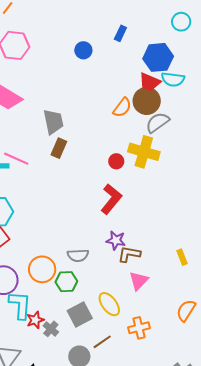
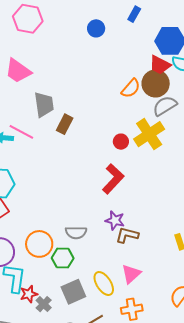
gray trapezoid: (53, 122) -> (44, 104), moved
yellow cross: (144, 152) -> (149, 134), turned 36
pink triangle: (139, 281) -> (131, 274), moved

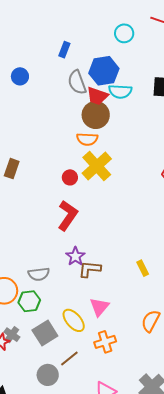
blue circle: (96, 28) -> (20, 76), moved
orange semicircle: (131, 88) -> (87, 139), moved, turned 60
gray semicircle: (165, 106) -> (77, 82), moved, turned -70
purple star: (115, 220) -> (75, 256), turned 30
gray cross: (44, 304) -> (12, 335), moved

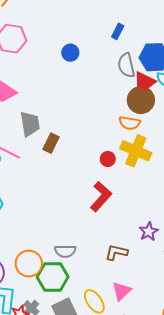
yellow cross: (97, 166) -> (136, 151), turned -32
purple star: (75, 256) -> (149, 231), moved
green hexagon: (29, 301) -> (53, 277), size x1.4

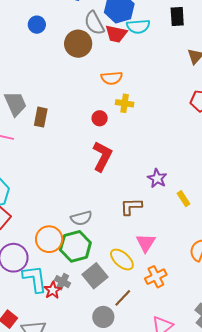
brown circle: (141, 100) -> (78, 44), moved
yellow cross: (136, 151) -> (125, 103), size x0.6

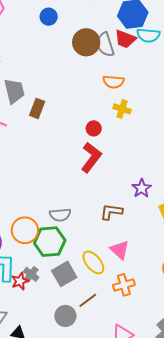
gray semicircle: (94, 23) -> (105, 45), moved
red circle: (100, 118) -> (94, 128), moved
pink triangle: (146, 243) -> (120, 250), turned -30

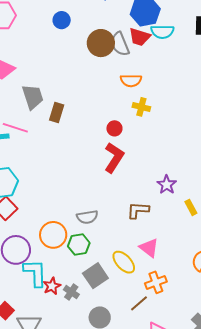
green hexagon: (50, 242) -> (79, 245), size x0.7
gray cross: (31, 274) -> (71, 292), moved
brown line: (88, 300) -> (139, 303), moved

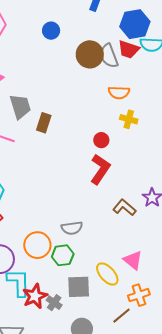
brown L-shape: (138, 210) -> (124, 207), moved, turned 35
gray square: (95, 276) -> (79, 287), turned 30
red star: (52, 286) -> (35, 296), size x1.4

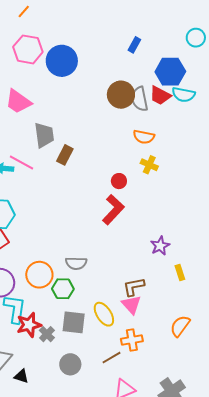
blue circle: (51, 31) -> (62, 61), moved, size x1.8
brown L-shape: (124, 207) -> (134, 287), moved, turned -60

